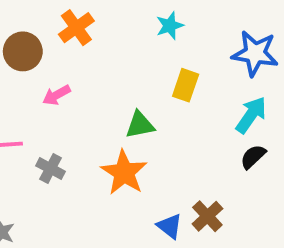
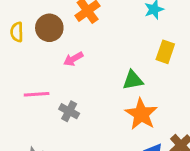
orange star: (124, 173) -> (141, 114), moved

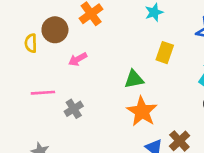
yellow semicircle: (17, 32) -> (31, 43), moved
gray cross: (69, 111) -> (74, 109), turned 30

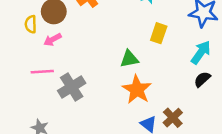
pink arrow: (78, 59) -> (52, 40), moved
gray cross: (74, 109) -> (72, 87), size x1.5

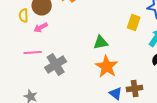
yellow rectangle: (159, 33) -> (134, 22), moved
brown cross: (173, 118) -> (135, 88), turned 35

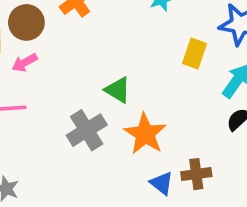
green triangle: (101, 42) -> (118, 90), moved, turned 42
gray cross: (56, 64) -> (87, 130), moved

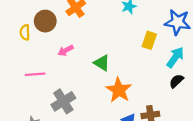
pink arrow: (25, 63) -> (66, 50), moved
gray cross: (87, 130) -> (63, 101), moved

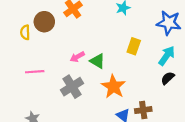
yellow rectangle: (149, 40) -> (134, 46), moved
pink arrow: (66, 50) -> (77, 57), moved
gray cross: (63, 101) -> (72, 87), moved

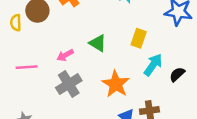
cyan arrow: (167, 56) -> (153, 65), moved
pink arrow: (77, 57) -> (65, 55), moved
green triangle: (97, 61) -> (98, 43), moved

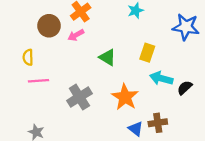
yellow semicircle: (16, 23) -> (28, 57), moved
pink arrow: (65, 55) -> (76, 35), moved
cyan arrow: (153, 65) -> (161, 78), turned -110

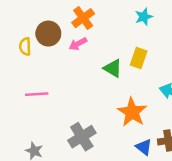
yellow rectangle: (147, 53) -> (139, 58), moved
yellow semicircle: (28, 57) -> (25, 46), moved
gray cross: (79, 97) -> (82, 137), moved

